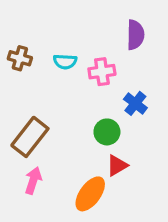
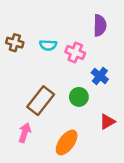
pink cross: (102, 72) -> (75, 53), turned 30
brown rectangle: (30, 137) -> (41, 101), moved
red triangle: (117, 165) -> (107, 122), moved

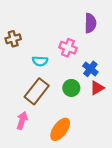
brown cross: (15, 43) -> (13, 39), turned -32
cyan semicircle: (48, 45) -> (40, 61), moved
red triangle: (107, 122) -> (97, 88), moved

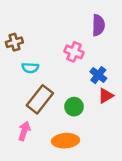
cyan semicircle: (40, 61) -> (30, 68), moved
green circle: (71, 88) -> (74, 107), moved
orange ellipse: (60, 129) -> (65, 141), turned 50

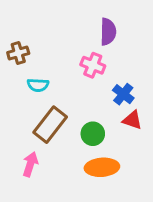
purple semicircle: (98, 25) -> (108, 32), moved
red triangle: (106, 96) -> (132, 120), turned 49
orange ellipse: (65, 141) -> (102, 167), moved

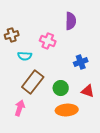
pink cross: (93, 65) -> (48, 41), moved
blue cross: (123, 94) -> (81, 62), turned 32
red triangle: (132, 120) -> (88, 91), moved

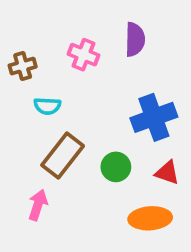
pink cross: (48, 41) -> (84, 55), moved
blue cross: (81, 62) -> (154, 117), size x1.6
orange ellipse: (67, 110) -> (150, 218), moved

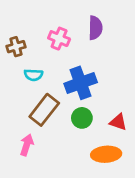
blue cross: (154, 117) -> (81, 83), moved

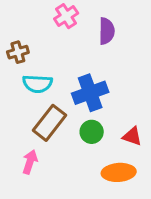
pink cross: (59, 39) -> (66, 16), moved, turned 35
cyan semicircle: (33, 75) -> (37, 84), size x1.4

